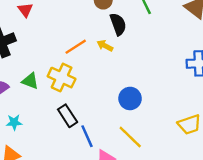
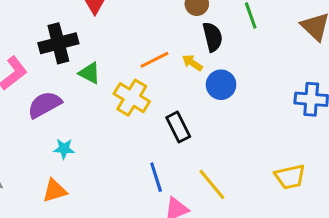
green triangle: (30, 81) -> (90, 73), moved
blue circle: (130, 98) -> (221, 85), moved
black rectangle: (68, 116) -> (178, 127), moved

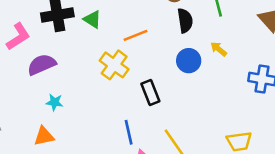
yellow arrow: (192, 63) -> (219, 49), moved
green triangle: (90, 73) -> (92, 19), moved

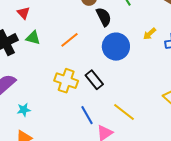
yellow arrow: (219, 49) -> (150, 34), moved, turned -64
blue circle: (189, 61) -> (116, 47), size x1.4
yellow cross: (114, 65) -> (66, 81), moved

